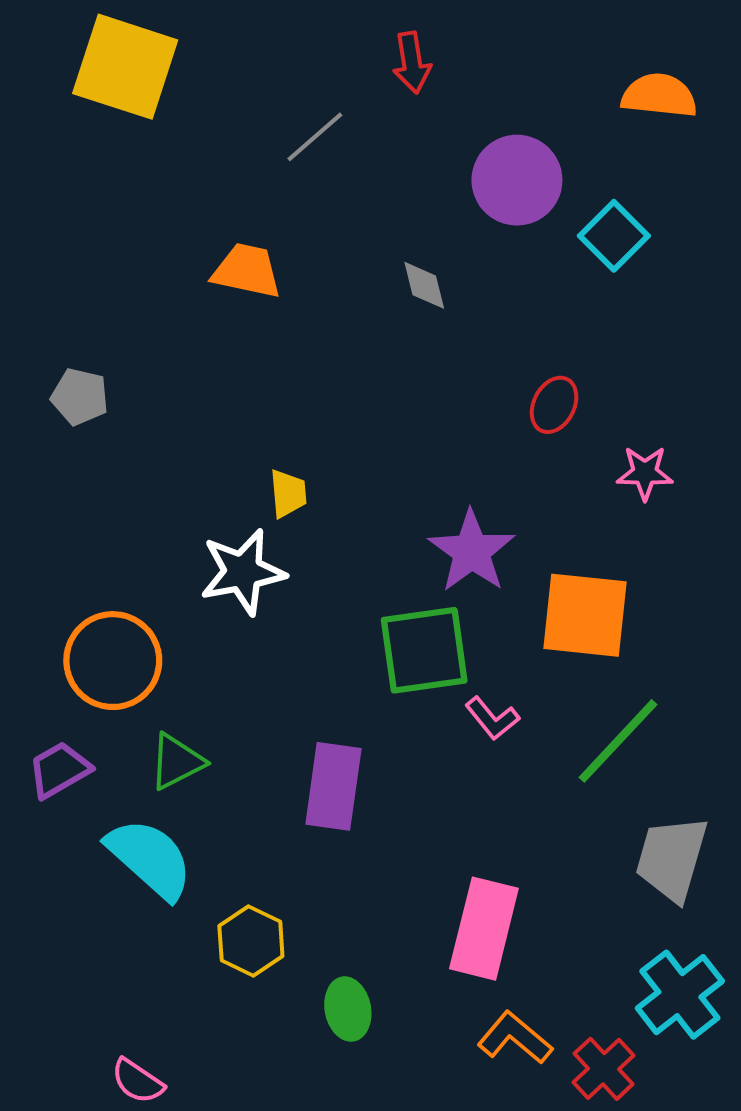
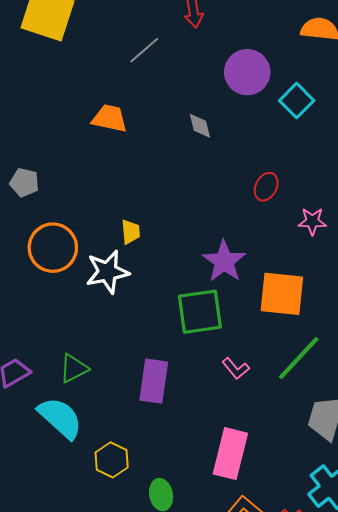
orange circle: (113, 661) -> (53, 248), moved
pink L-shape: (492, 718) -> (236, 368), moved

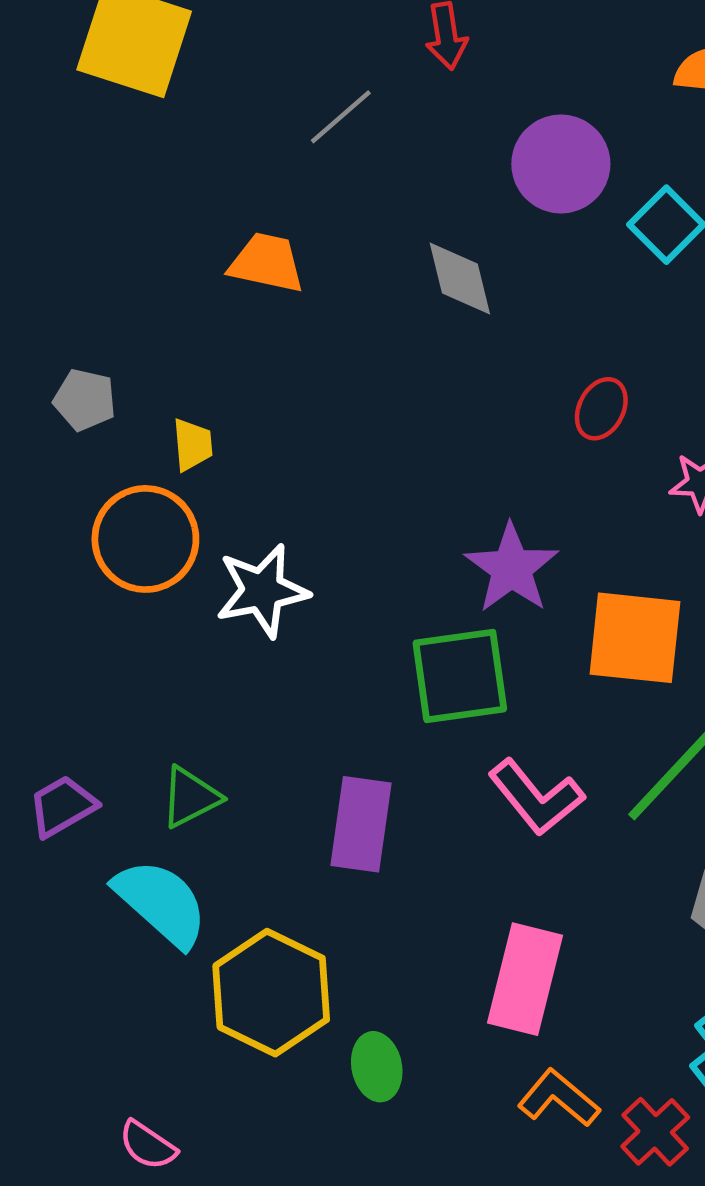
gray diamond: (200, 126) -> (460, 279), size x1.4
yellow trapezoid: (131, 232) -> (193, 445), moved
pink L-shape: (236, 368) -> (536, 797), size x1.6
yellow hexagon: (112, 460) -> (271, 993), size x1.6

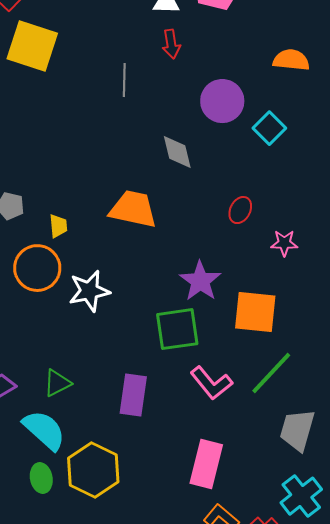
gray line: (341, 117) -> (124, 80), turned -48
orange trapezoid: (267, 263) -> (133, 209), moved, size x1.4
green ellipse: (377, 1067) -> (41, 478), moved

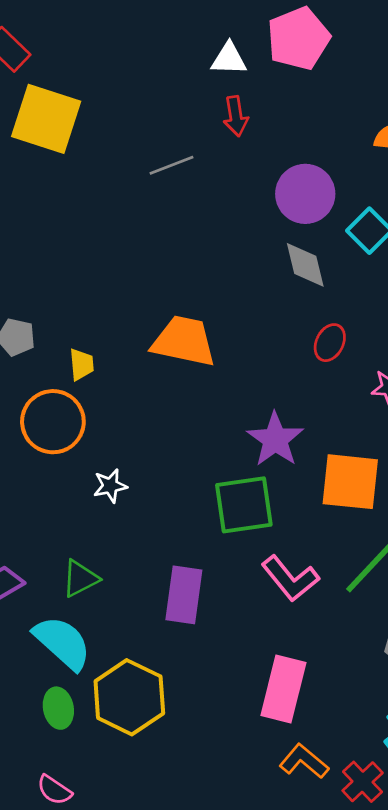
gray line: (124, 80) -> (172, 165), turned 68
gray diamond: (177, 152) -> (305, 265), moved
white star: (89, 291) -> (110, 486), moved, size x0.6

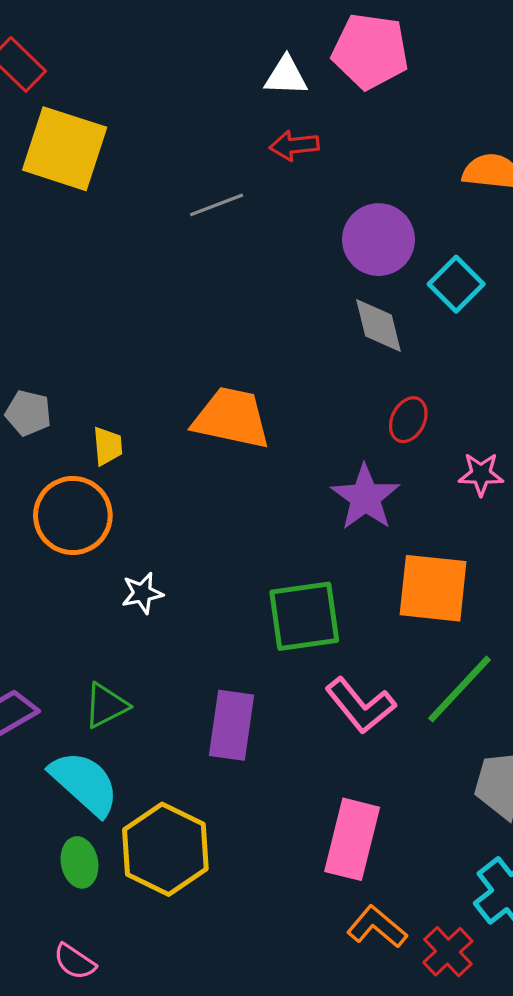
pink pentagon: (298, 38) -> (370, 51), turned 30
red arrow: (236, 116) -> (294, 145), turned 93
purple star: (275, 439) -> (365, 497), moved

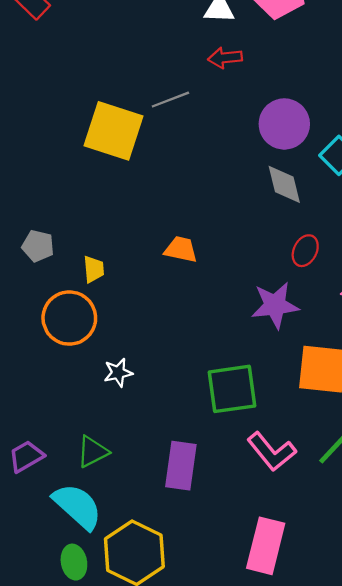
yellow square: (65, 149) -> (113, 131), moved
orange trapezoid: (231, 418) -> (181, 249), size x0.6
purple star: (365, 497) -> (275, 305), turned 30

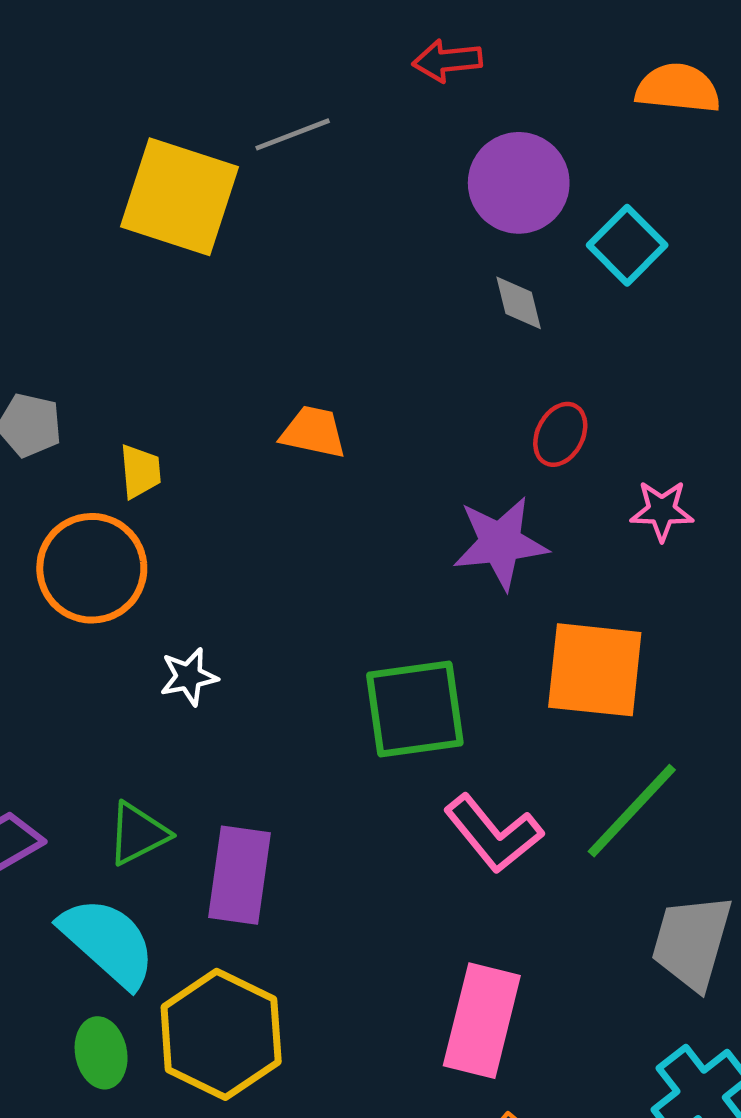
red arrow: (225, 58) -> (447, 61), moved
gray diamond: (284, 184) -> (519, 303), size x0.7
purple rectangle: (181, 466) -> (239, 875), moved

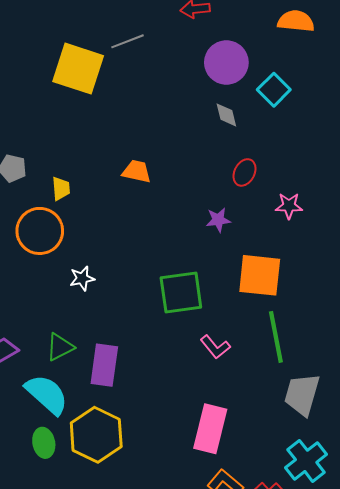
purple star: (500, 543) -> (218, 220), size x0.6
green line: (632, 811) -> (276, 337), turned -54
pink L-shape: (493, 834) -> (215, 347), size x0.7

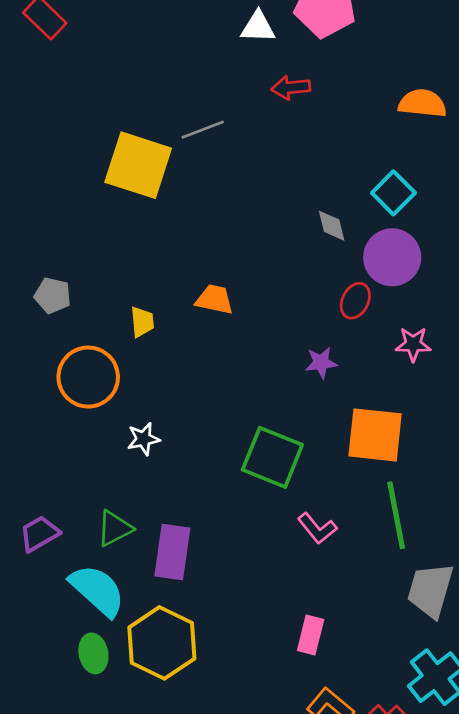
purple circle: (226, 62) -> (392, 257), moved
yellow trapezoid: (61, 189) -> (142, 322), moved
green square: (181, 292) -> (272, 457), turned 30
pink rectangle: (210, 429) -> (311, 635), size x0.6

